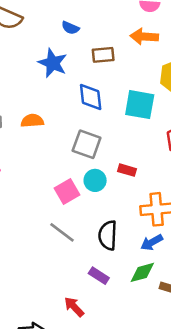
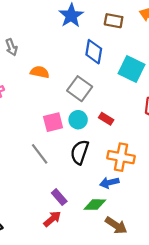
orange semicircle: (32, 121) -> (40, 72), moved
black semicircle: (108, 235) -> (80, 152), moved
red arrow: (74, 307) -> (52, 219), moved, turned 78

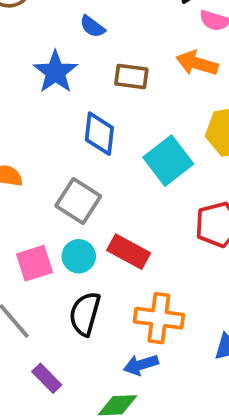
cyan square: (131, 69) -> (168, 161), turned 30
red rectangle: (106, 119) -> (129, 252), size x1.5
purple rectangle: (59, 197) -> (47, 378), moved

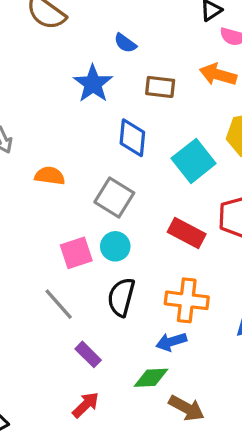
red rectangle: (129, 252) -> (187, 233), moved

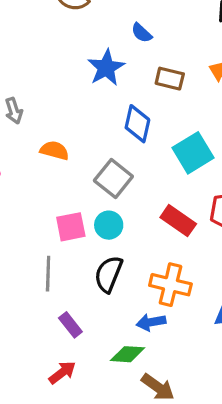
gray line: (59, 304) -> (48, 274), turned 36

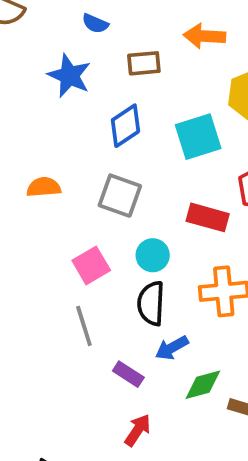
blue diamond: (137, 124) -> (125, 126), turned 63
cyan square: (193, 153) -> (198, 137), turned 33
cyan circle: (109, 225) -> (153, 255), moved
blue arrow: (151, 322) -> (172, 348), moved

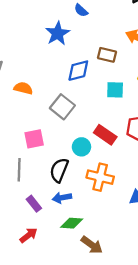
brown rectangle: (144, 63) -> (107, 55), moved
cyan square: (198, 137) -> (115, 90), size x0.7
cyan circle: (153, 255) -> (81, 147), moved

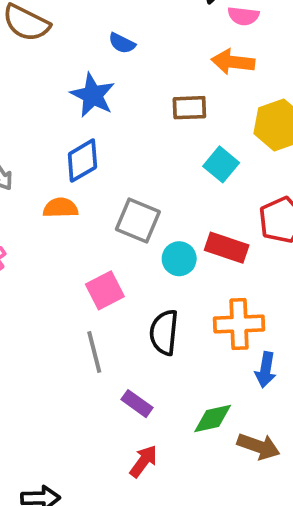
blue diamond: (78, 71) -> (82, 161), moved
cyan square: (115, 90) -> (221, 164), turned -36
cyan circle: (81, 147) -> (179, 259), moved
blue arrow: (62, 198) -> (266, 370), moved, turned -54

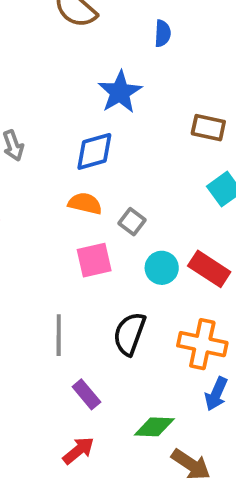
blue semicircle: (122, 43) -> (163, 33), moved, turned -128
orange semicircle: (61, 208) -> (85, 204), moved
gray square: (138, 221) -> (132, 222), size x0.6
pink square: (105, 290) -> (94, 260), moved

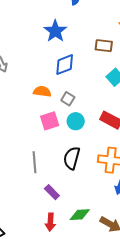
blue diamond: (94, 151) -> (65, 65), moved
cyan circle: (162, 268) -> (76, 121), moved
green diamond: (154, 427) -> (80, 215), moved
red arrow: (78, 450) -> (50, 222), turned 138

